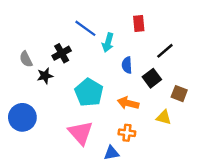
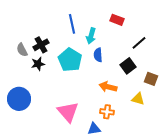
red rectangle: (139, 24) -> (117, 20), turned -64
blue line: (85, 28) -> (72, 24), turned 42
black cross: (62, 53) -> (41, 45), moved
blue semicircle: (127, 65) -> (98, 55), moved
cyan pentagon: (89, 92) -> (70, 60), moved

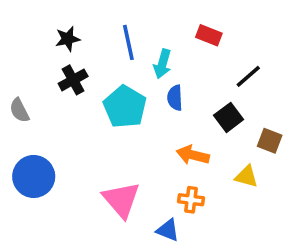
gray semicircle: (22, 50) -> (19, 110), moved
black star: (38, 64) -> (68, 39), moved
blue triangle: (94, 129) -> (168, 230), turned 32

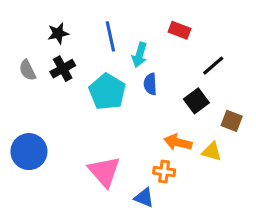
gray semicircle: (19, 110) -> (27, 70), moved
orange arrow: (193, 155) -> (178, 142), moved

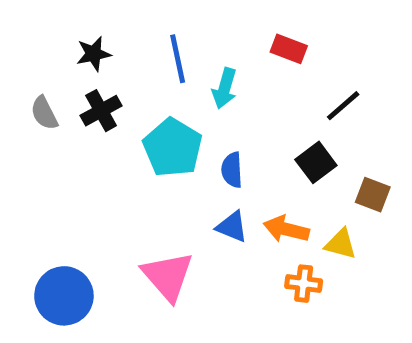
blue semicircle: (150, 84) -> (232, 170), moved
blue circle: (29, 152) -> (64, 296), moved
orange cross: (164, 172) -> (304, 284), moved
blue triangle: (144, 198) -> (232, 227), moved

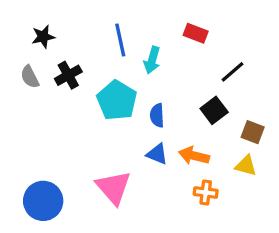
black star: (94, 54) -> (43, 37), moved
yellow triangle: (341, 244) -> (246, 166), moved

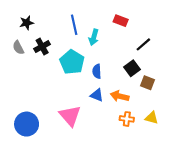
brown square: (253, 132) -> (148, 83), moved
yellow triangle: (246, 166) -> (152, 118), moved

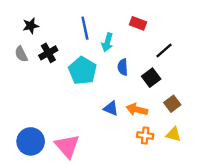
blue semicircle: (97, 71) -> (123, 67), moved
brown square: (148, 83) -> (172, 104), moved, turned 32
pink triangle: (70, 116) -> (67, 146), moved

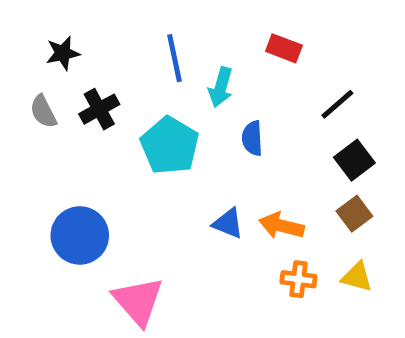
black square: (151, 78) -> (354, 160), moved
blue circle: (31, 141) -> (80, 235), moved

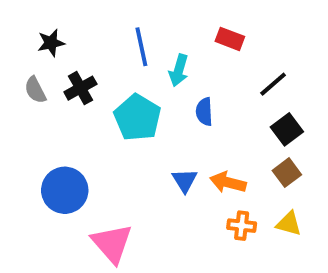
blue triangle: (228, 223) -> (185, 180), turned 36

